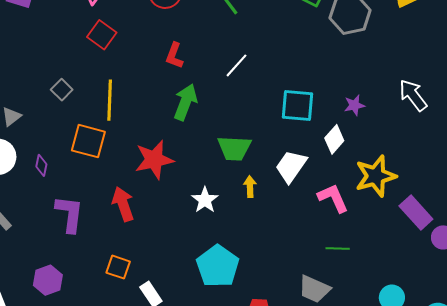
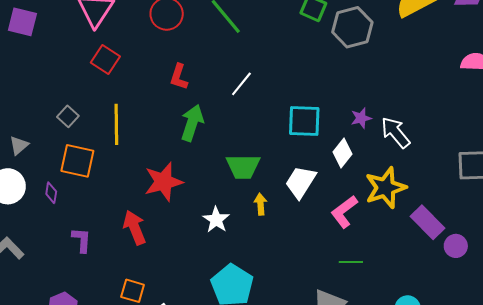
white arrow: (413, 95) -> (396, 132), moved
orange square: (88, 141) -> (77, 161), moved
pink L-shape: (333, 198) -> (344, 212), turned -100
purple L-shape: (70, 214) -> (82, 240), size x0.7

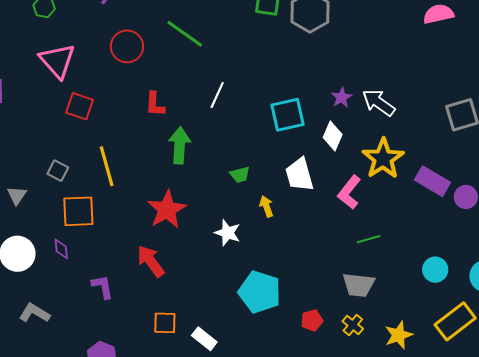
gray triangle: (19, 145) -> (17, 195), moved
green trapezoid: (243, 167) -> (240, 175), size x0.6
white trapezoid: (301, 182) -> (299, 175), turned -33

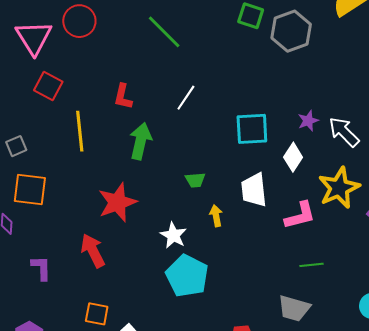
red circle: (127, 46) -> (79, 21), moved
yellow line: (107, 166) -> (80, 131), moved
gray square: (58, 171) -> (16, 146), turned 30
pink L-shape: (349, 192) -> (300, 216), turned -152
cyan pentagon: (260, 292) -> (187, 276), moved

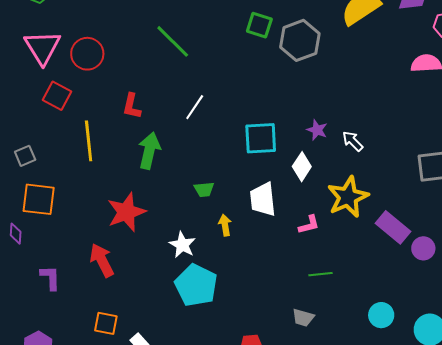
red circle: (79, 21) -> (87, 54), moved
purple star: (308, 121) -> (317, 130), turned -30
white arrow: (344, 132) -> (353, 141), size x0.7
pink L-shape: (300, 216) -> (309, 225), size x0.7
gray trapezoid: (294, 308) -> (303, 318), size x0.7

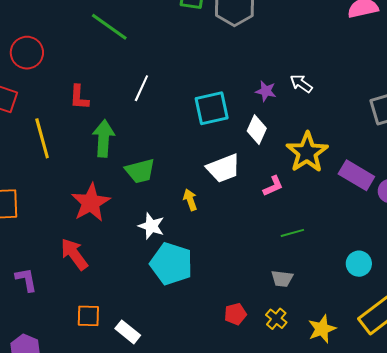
white arrow: (353, 141) -> (301, 84), moved
green trapezoid: (204, 189) -> (140, 171), moved, size x1.5
white trapezoid: (263, 199) -> (223, 168), turned -96

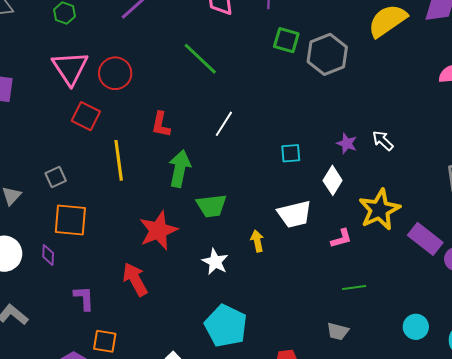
cyan square: (212, 108) -> (291, 153), size x0.6
cyan pentagon: (171, 264) -> (226, 326), moved
orange square: (88, 316) -> (105, 341), moved

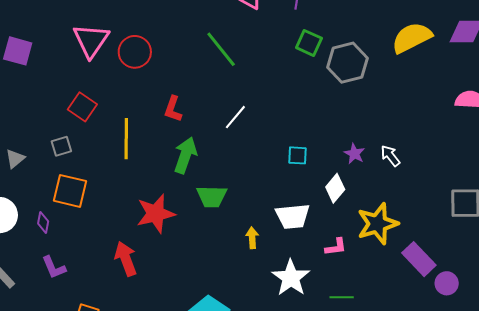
red square: (86, 116) -> (82, 107), moved
white star: (215, 262) -> (291, 278), moved, size x1.4
purple L-shape: (84, 298) -> (54, 267), moved, turned 152

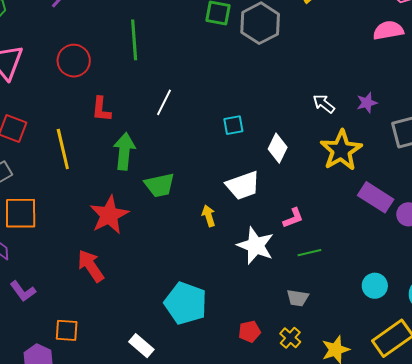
green line: (221, 49) -> (134, 40), turned 48
red circle: (135, 52) -> (74, 61), moved
purple star: (354, 154) -> (367, 103), moved, turned -30
yellow star: (378, 224) -> (341, 150), moved
pink L-shape: (336, 247) -> (293, 218), moved

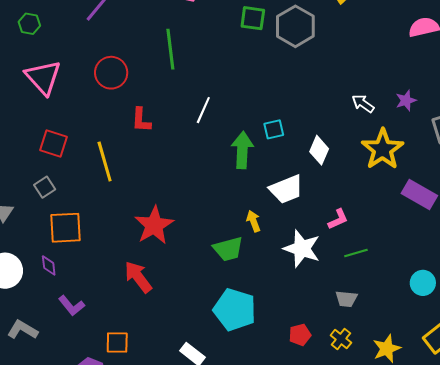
green arrow: (124, 151) -> (242, 150), moved
green trapezoid: (160, 185) -> (228, 249), moved

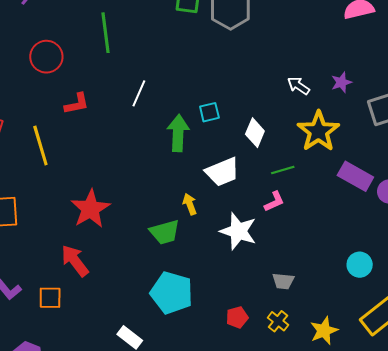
red L-shape: (141, 120) -> (77, 104), turned -104
green line: (356, 253) -> (283, 170), moved
orange square: (117, 343) -> (50, 298), moved

